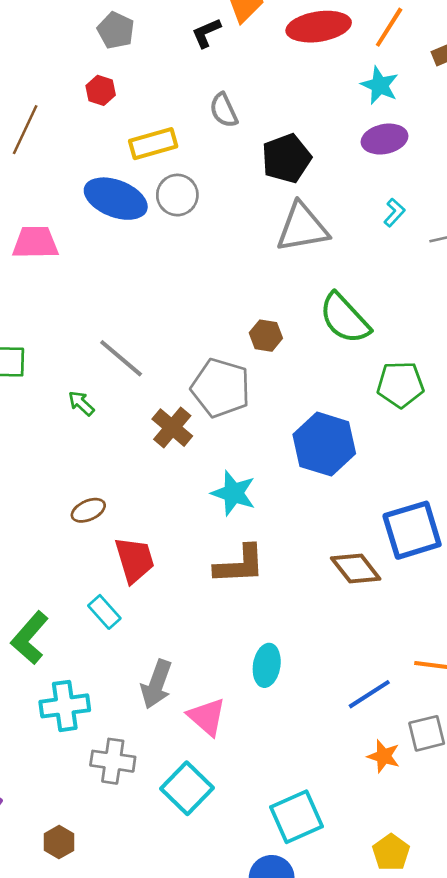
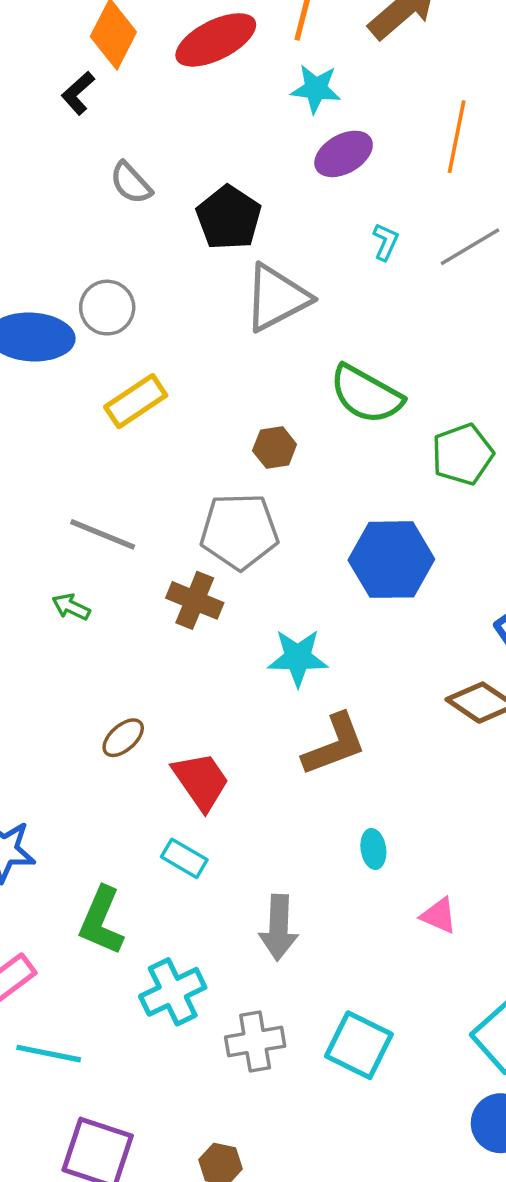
yellow rectangle: (153, 144) -> (136, 401), moved
cyan ellipse: (267, 665) -> (373, 849), moved, size x0.7
pink triangle: (207, 717) -> (439, 916), moved, size x0.7

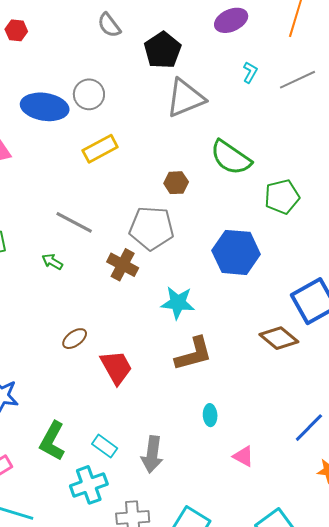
cyan rectangle: (184, 858) -> (105, 446), moved

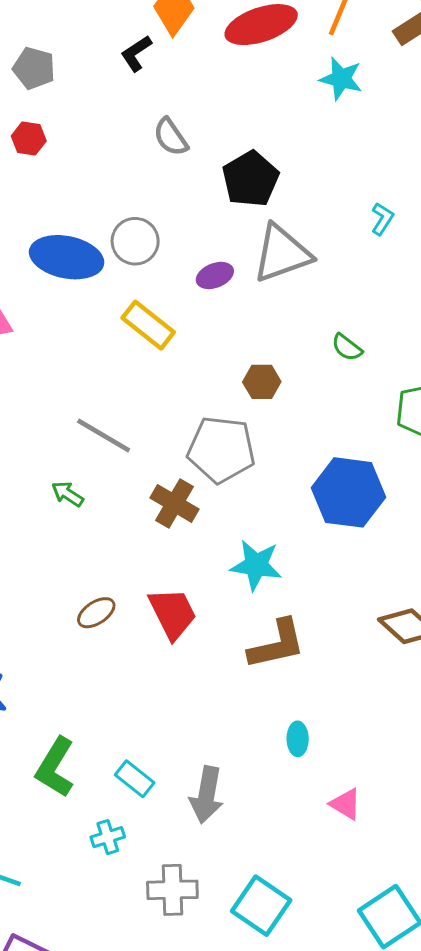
purple ellipse: (231, 20) -> (215, 275), moved, size x0.7
yellow rectangle: (100, 149) -> (148, 325), turned 64
green semicircle: (231, 158) -> (347, 347), size x0.5
red trapezoid: (116, 367) -> (173, 613), moved
cyan cross: (89, 485) -> (108, 837), size x0.6

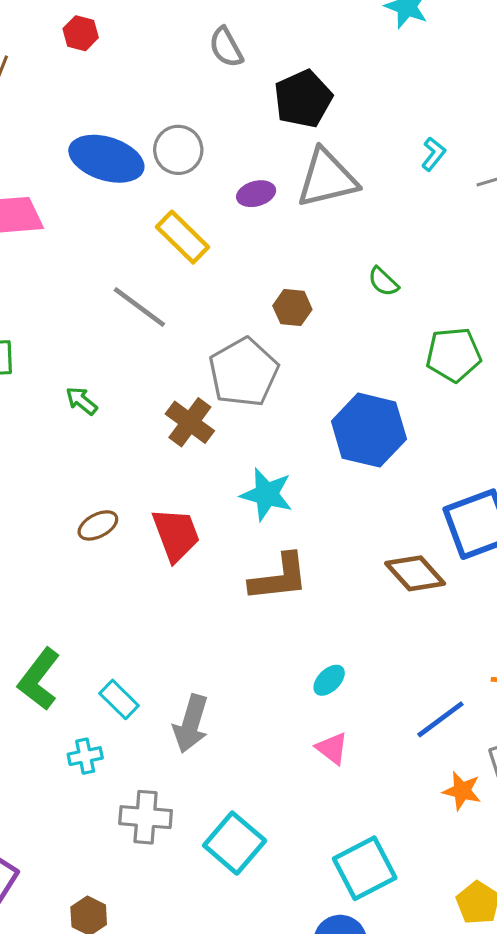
gray line: (104, 435) -> (139, 307), moved
gray pentagon: (221, 450) -> (244, 372), turned 30
cyan ellipse: (298, 739) -> (329, 680), moved, turned 40

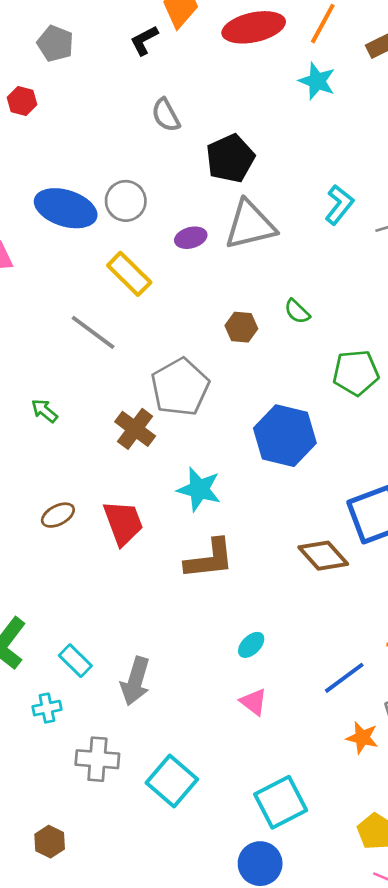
red hexagon: (81, 33) -> (22, 101), moved
cyan L-shape: (433, 154) -> (339, 205), size x1.4
brown hexagon: (292, 308) -> (241, 327), moved

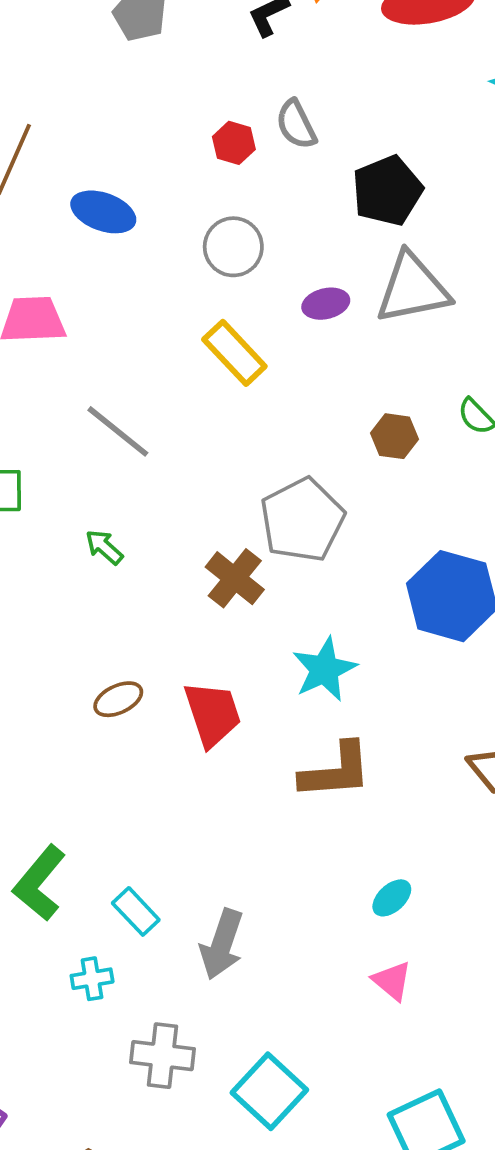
red hexagon: (22, 101) -> (234, 143), moved
blue ellipse: (66, 208) -> (103, 212), moved, size x0.7
gray line: (93, 332) -> (118, 431), moved
cyan star: (199, 489) -> (324, 669), turned 30

